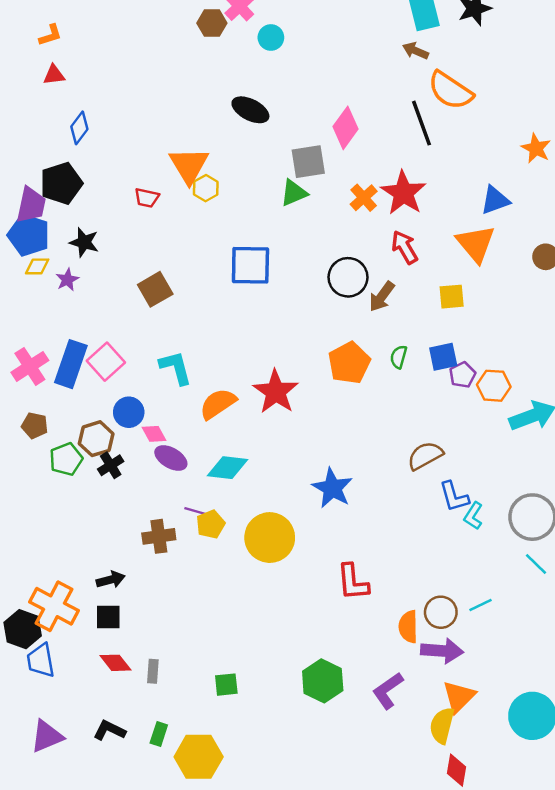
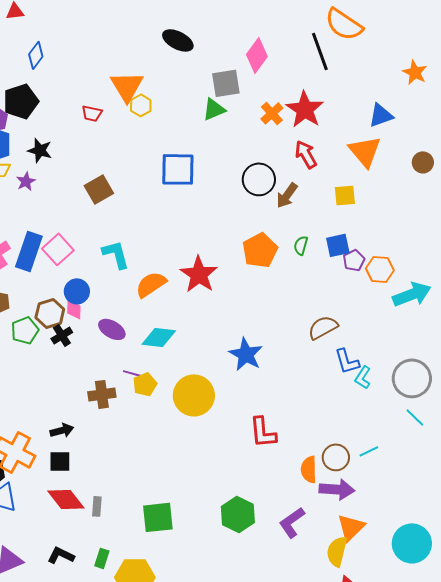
pink diamond: (154, 434) -> (74, 309), moved, turned 30
red diamond: (115, 663) -> (66, 499), size x1.4
green square: (226, 685) -> (158, 517), size x1.6

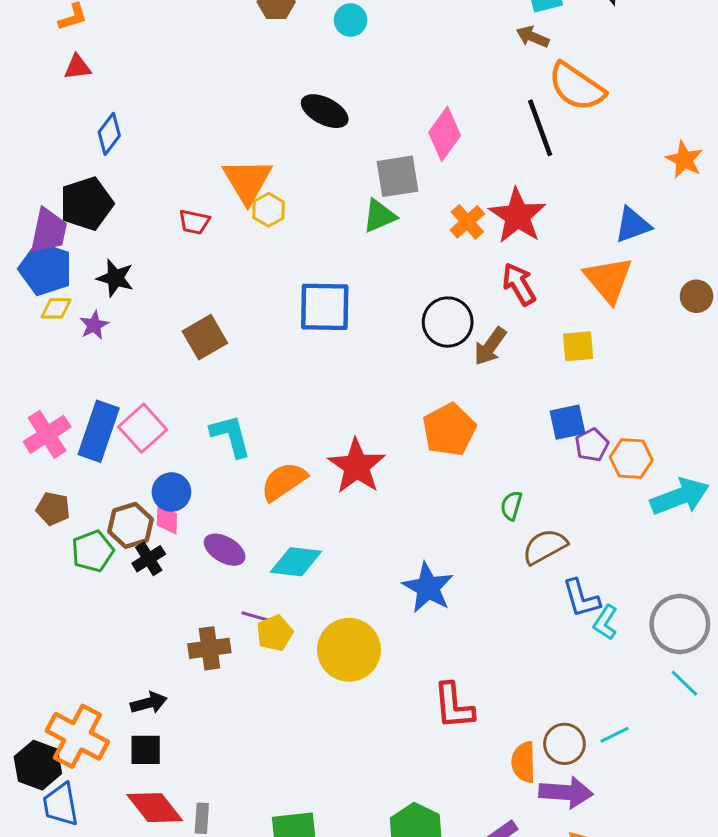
green semicircle: (301, 245) -> (511, 506), moved

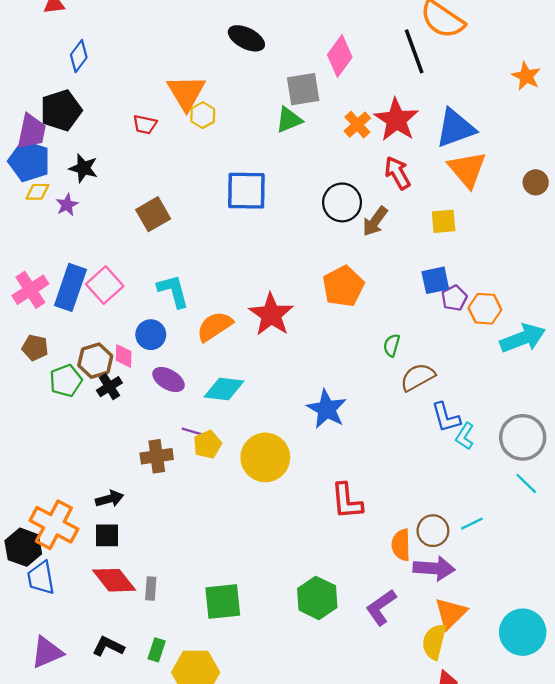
blue triangle: (633, 225) -> (455, 128), moved, size x1.4
blue circle: (171, 492) -> (151, 335), moved

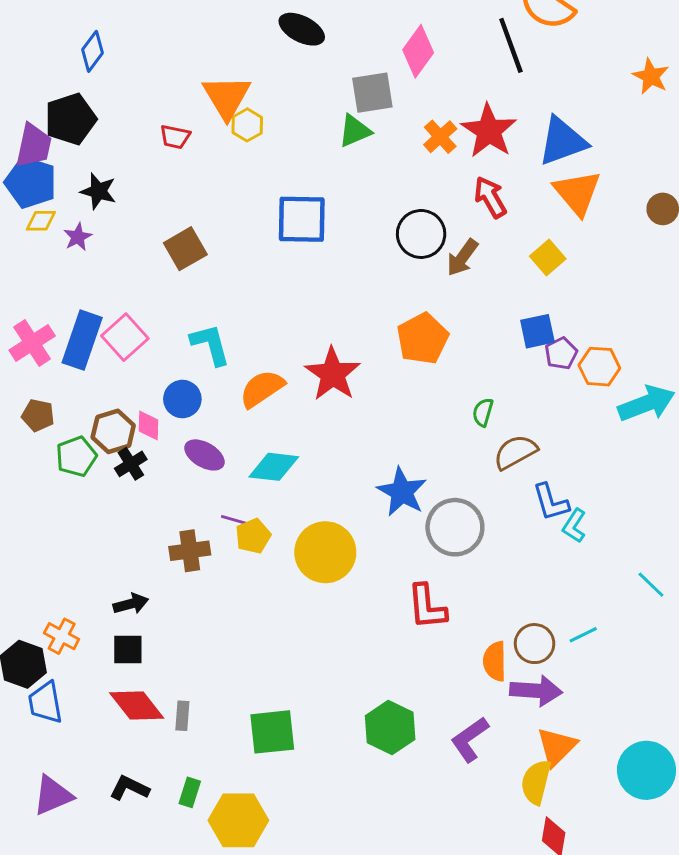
yellow square: (444, 221) -> (548, 258), turned -36
gray circle: (523, 437) -> (455, 527), moved
orange cross: (54, 525) -> (62, 636), size x0.6

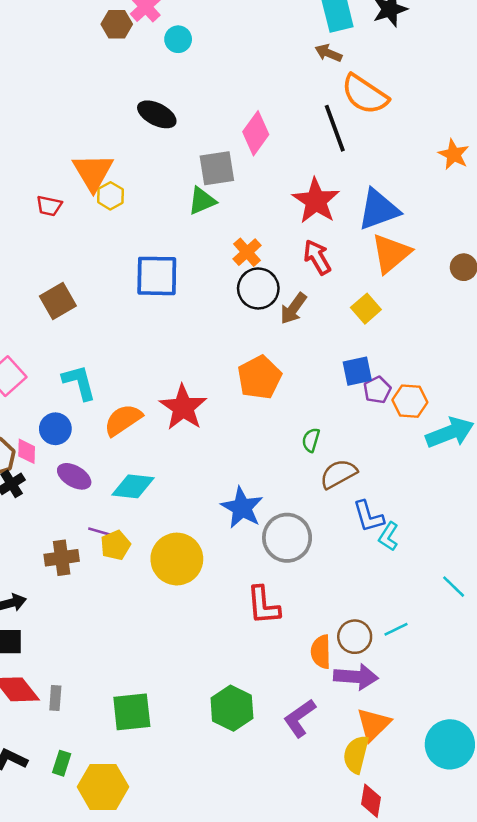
orange cross: (440, 137) -> (247, 252), moved
orange triangle: (577, 193) -> (391, 253), turned 30

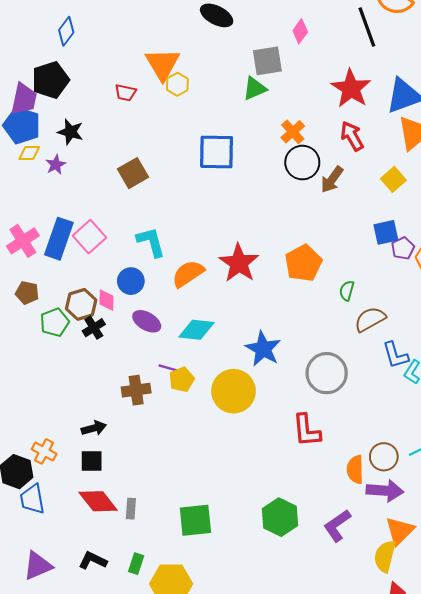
pink diamond: (256, 133) -> (300, 31), size x0.7
orange pentagon: (260, 377) -> (303, 263), moved
blue star: (242, 508) -> (263, 349), moved

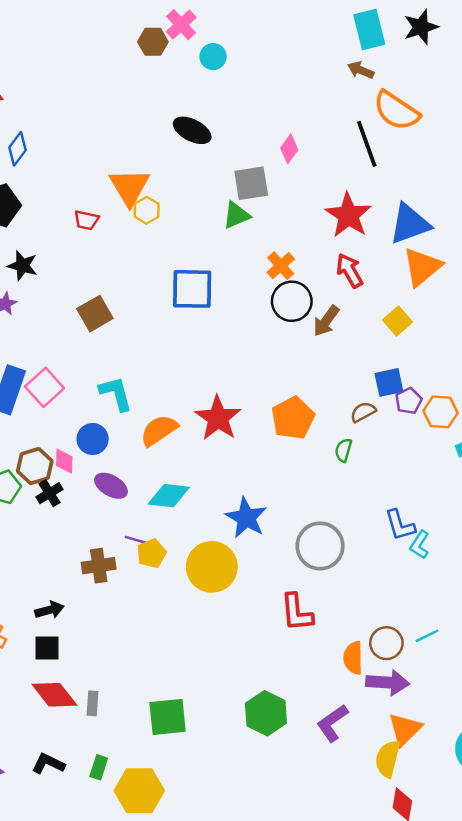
brown semicircle: (370, 319) -> (363, 412), moved, size x0.7

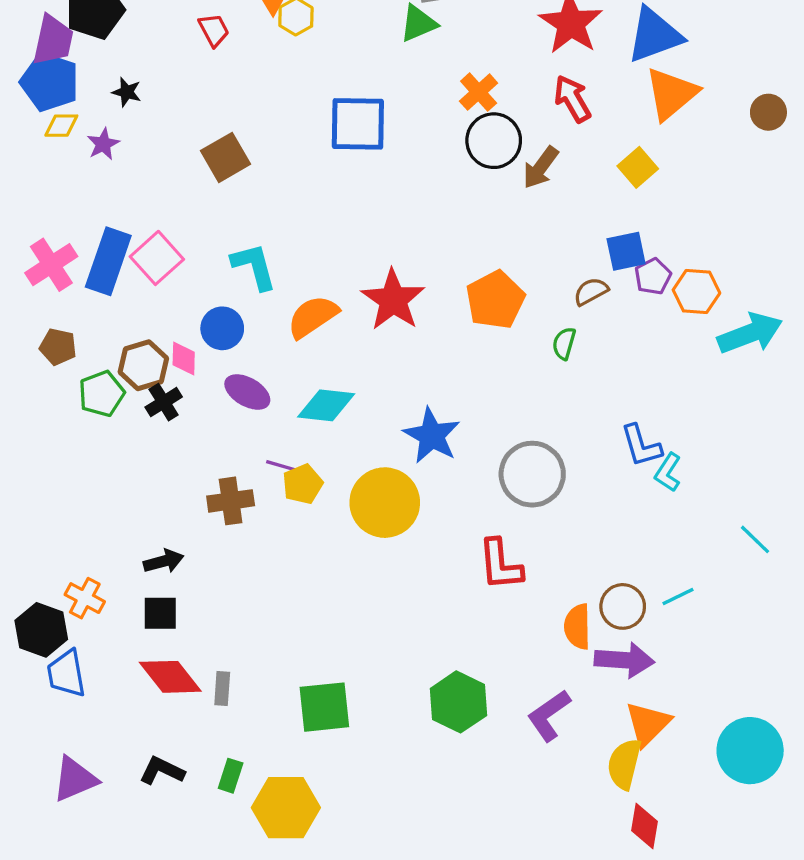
red trapezoid: (86, 220) -> (214, 30), turned -130
black star: (22, 266) -> (127, 92), size x0.7

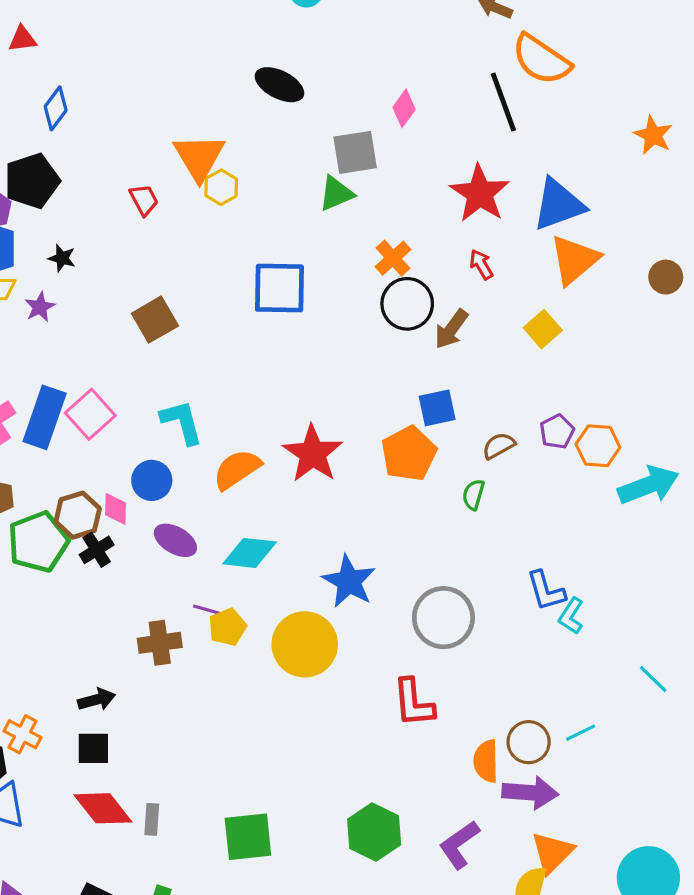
red arrow: (572, 99) -> (481, 264), size x0.7
blue square: (626, 251) -> (437, 408), moved
green pentagon: (102, 394) -> (38, 542), size x1.4

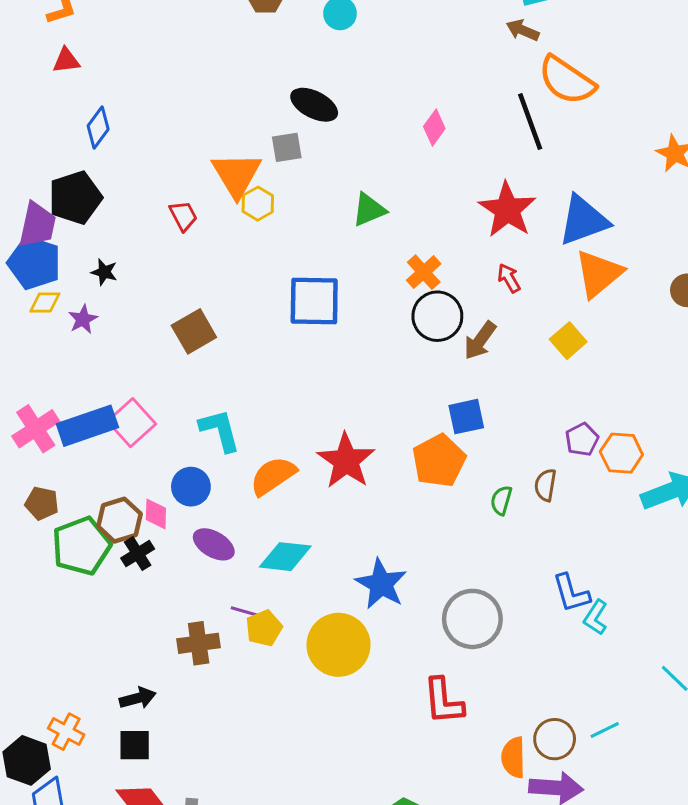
gray square: (355, 152) -> (287, 147), moved, size x0.7
blue rectangle: (45, 417) -> (87, 426), turned 52
brown semicircle: (499, 446) -> (545, 485), moved, turned -52

